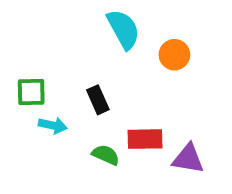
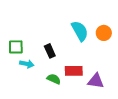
cyan semicircle: (123, 29) -> (80, 31), moved
orange circle: (174, 55) -> (104, 33), moved

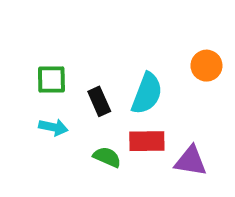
cyan semicircle: (80, 31) -> (147, 93), moved, turned 50
green square: (16, 47) -> (51, 80), moved

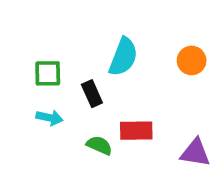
cyan semicircle: (147, 93) -> (123, 57), moved
purple triangle: (191, 161) -> (195, 153), moved

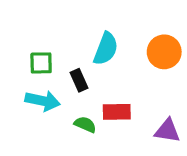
orange circle: (192, 60) -> (164, 52), size x1.4
cyan arrow: (50, 118) -> (43, 101), size x1.5

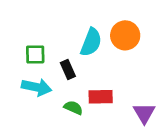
orange circle: (164, 52) -> (125, 35), moved
purple triangle: (167, 131) -> (144, 113), turned 50

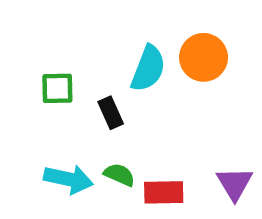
cyan arrow: (37, 87) -> (69, 179), moved
red rectangle: (101, 97) -> (164, 192), moved

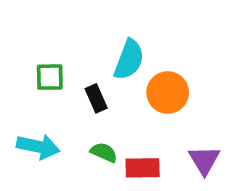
orange circle: (204, 57) -> (168, 93), moved
cyan arrow: (69, 179) -> (38, 147), moved

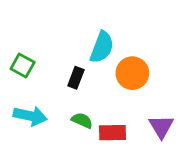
green square: (50, 77) -> (23, 66), moved, turned 30
black rectangle: (96, 98) -> (76, 78), turned 45

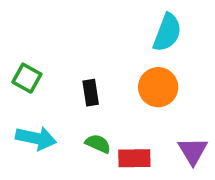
cyan semicircle: (102, 47) -> (167, 33), moved
black rectangle: (76, 78) -> (91, 93), turned -30

